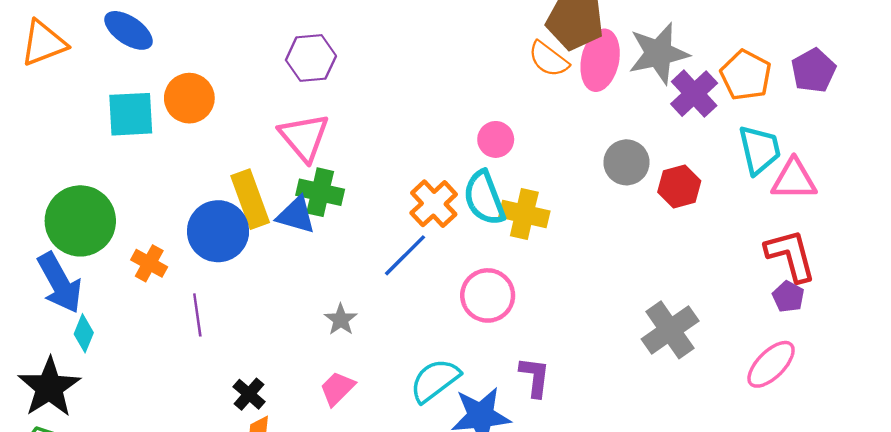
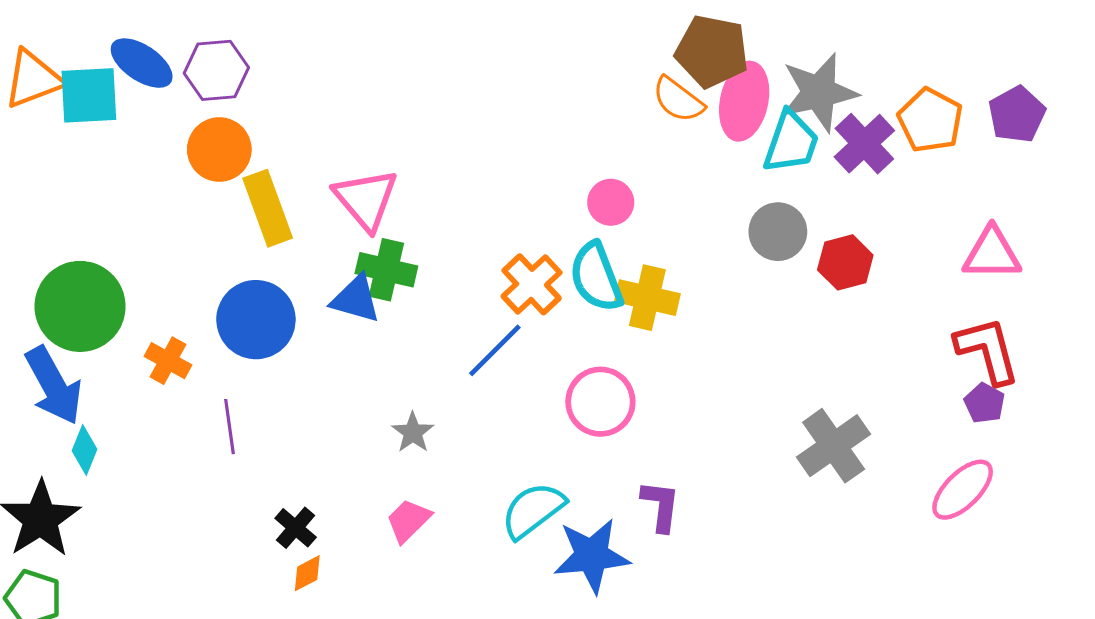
purple hexagon: (311, 58) -> (216, 70), moved
cyan square: (131, 114) -> (89, 95), moved
cyan trapezoid: (760, 150) -> (791, 142), moved, turned 32
yellow rectangle: (250, 199) -> (268, 208), moved

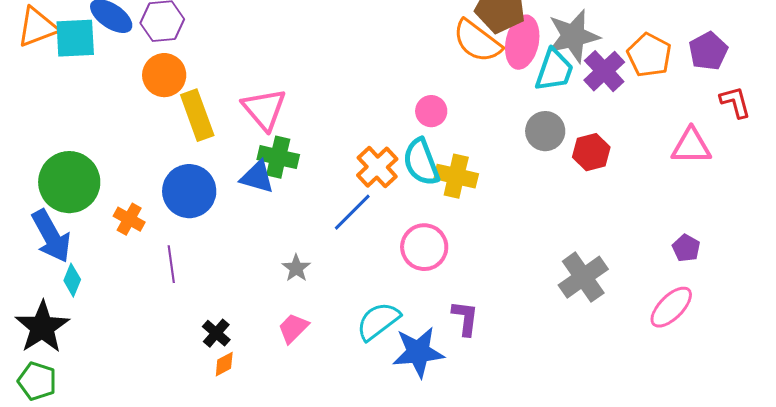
orange semicircle: (678, 100) -> (477, 41), size x1.4
red L-shape: (987, 350) -> (735, 102), moved, size x0.7

